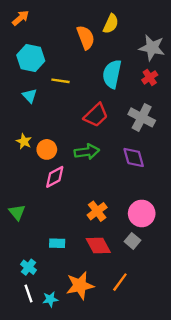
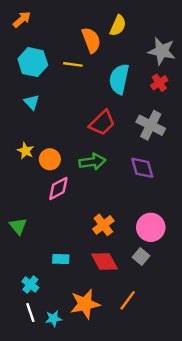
yellow line: (61, 81) -> (73, 64), moved

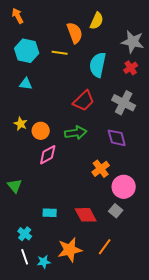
orange arrow: (22, 19) -> (18, 16), turned -77
cyan triangle: (32, 102) -> (26, 84), turned -40
orange cross: (103, 225) -> (101, 169), moved

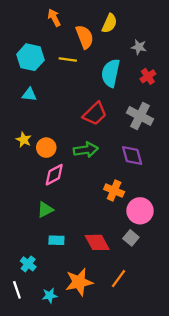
orange arrow: (18, 16) -> (54, 18), moved
gray star: (133, 42) -> (139, 47), moved, size x0.6
orange cross: (101, 169) -> (114, 190), turned -30
green triangle: (15, 186) -> (45, 210), moved, turned 42
white line: (25, 257) -> (17, 290), moved

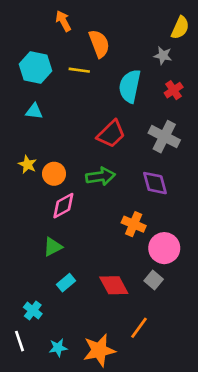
yellow semicircle: (110, 23) -> (180, 28), moved
cyan rectangle: (56, 240) -> (66, 283), turned -42
orange star: (79, 282) -> (99, 350), moved

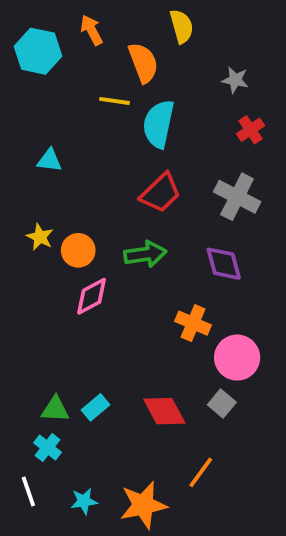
yellow semicircle: (180, 28) -> (182, 26), moved, turned -40
cyan hexagon: (35, 68) -> (38, 51), moved
cyan semicircle: (130, 86) -> (159, 124), moved
green triangle: (53, 247) -> (55, 409), moved, turned 30

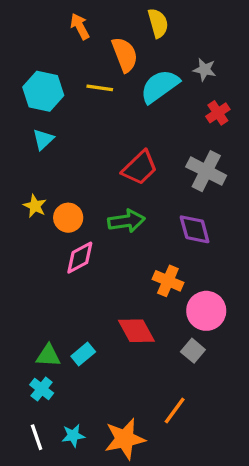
cyan hexagon: (38, 51) -> (43, 91), moved
cyan semicircle: (159, 124) -> (160, 86), moved, turned 42
cyan triangle: (49, 160) -> (43, 139), turned -50
red diamond: (164, 411) -> (136, 331), moved
white line: (28, 492) -> (37, 437), moved

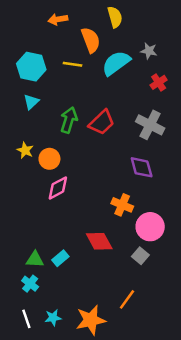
orange arrow: (80, 26) -> (58, 19), turned -72
green arrow: (126, 221) -> (69, 120), moved, turned -65

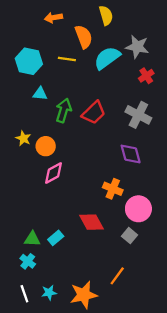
gray star: (149, 51) -> (137, 47), size x1.5
cyan triangle: (31, 102) -> (40, 94), moved, turned 48

